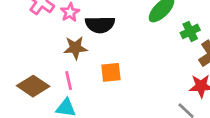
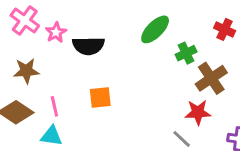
brown star: (75, 48) -> (26, 71), moved

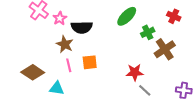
brown star: (26, 71) -> (65, 44), moved, turned 30
pink line: (54, 106) -> (69, 65), moved
red star: (198, 112) -> (135, 72), moved

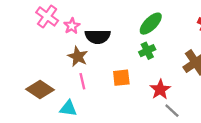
green cross: (148, 32) -> (147, 51), moved
orange square: (90, 62) -> (121, 78), moved
red star: (135, 72) -> (160, 90), turned -30

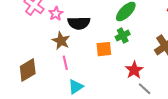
orange square: (121, 78) -> (104, 49), moved
brown diamond: (40, 90) -> (28, 70), turned -65
cyan triangle: (68, 108) -> (76, 87), moved, turned -42

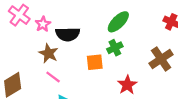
pink line: (65, 63) -> (53, 77), turned -40

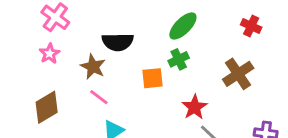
pink star: (43, 24) -> (50, 54), moved

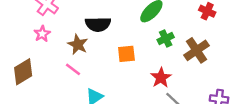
green cross: (179, 59) -> (166, 39), moved
pink line: (99, 97) -> (73, 69), moved
brown diamond: (47, 107) -> (23, 72), moved

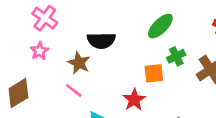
orange square: (126, 54) -> (154, 73), moved
red star: (161, 78) -> (134, 100), moved

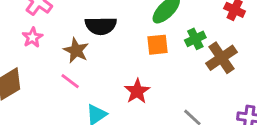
green cross: (176, 56) -> (195, 39), moved
orange square: (154, 73) -> (157, 45), moved

